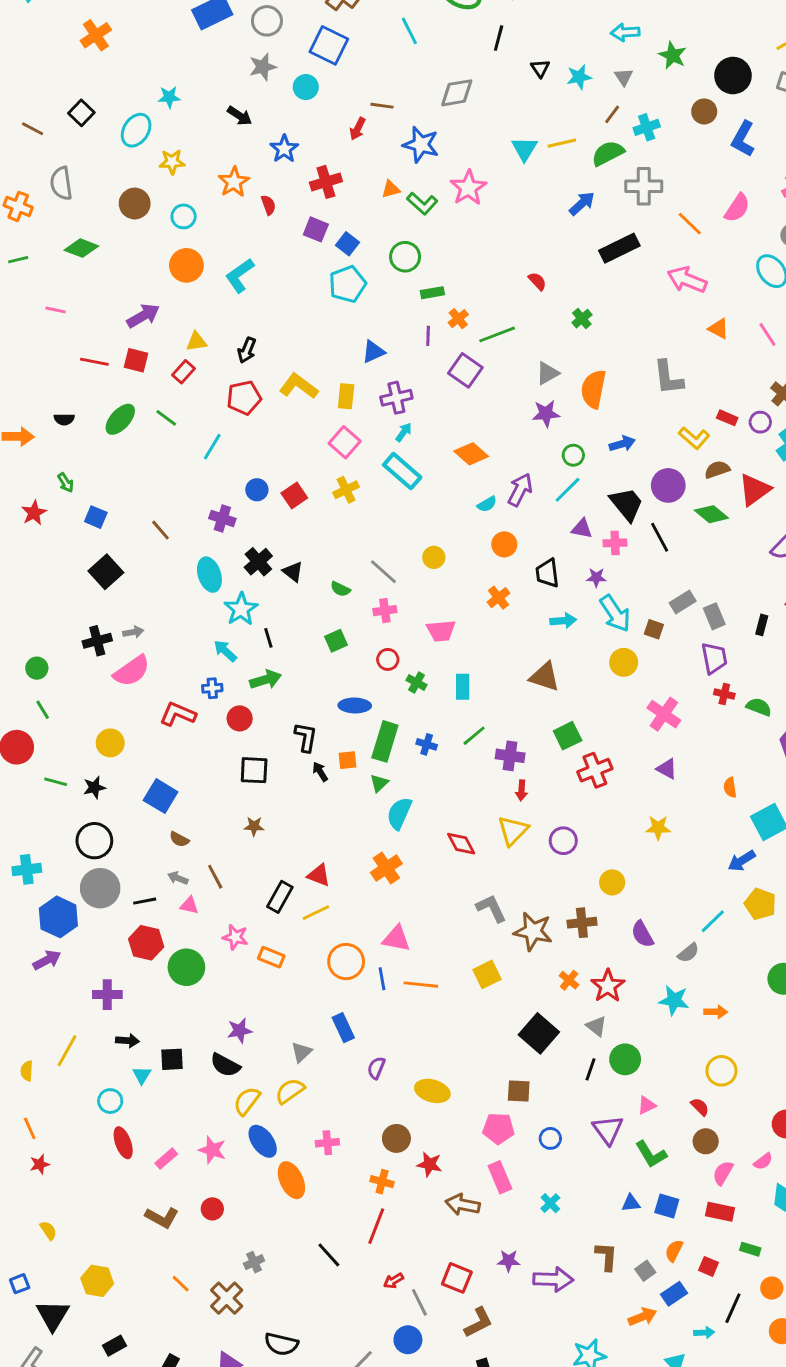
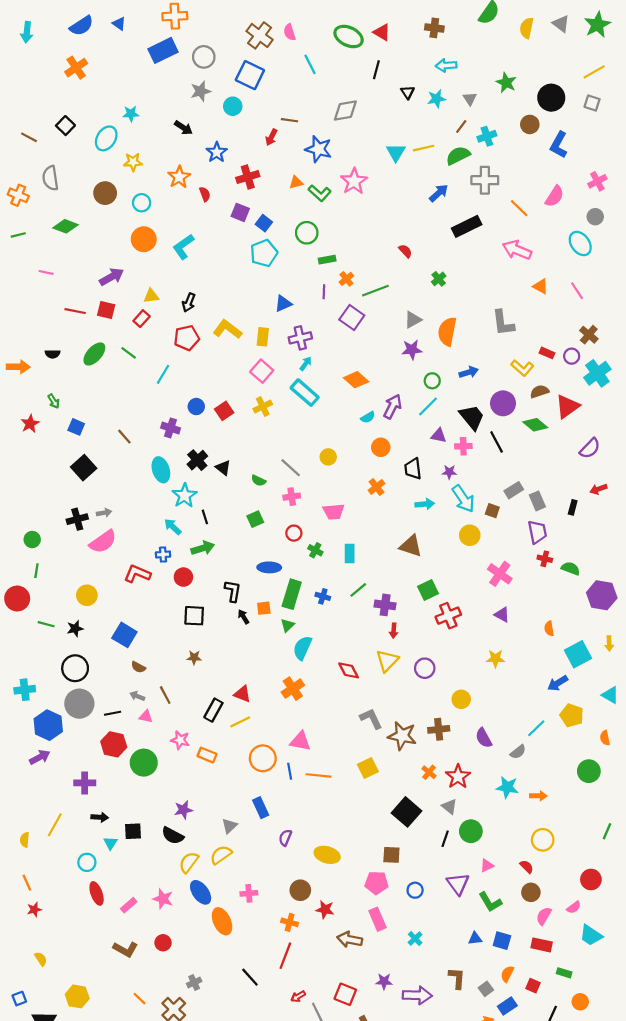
cyan arrow: (625, 32) -> (446, 65), moved
green line: (43, 710) -> (36, 571), turned 40

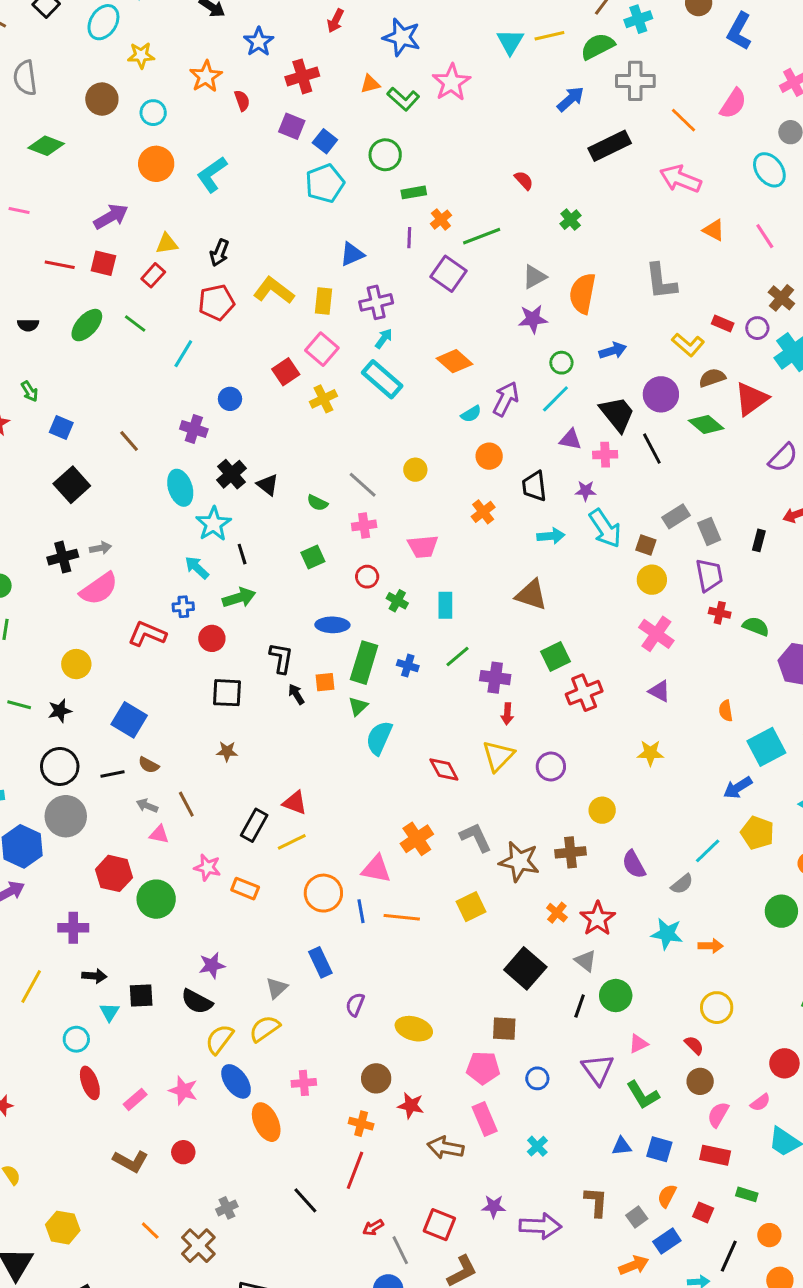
red square: (224, 411) -> (286, 372), moved
yellow circle: (470, 535) -> (652, 580), moved
orange cross: (293, 689) -> (417, 839), moved
black line: (113, 713) -> (112, 774), moved

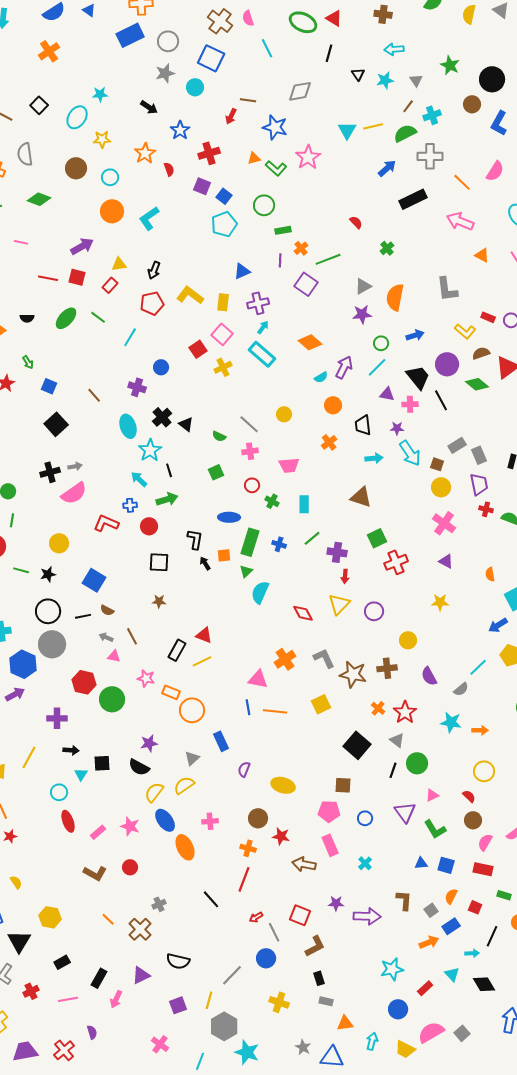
orange circle: (323, 893) -> (192, 710), moved

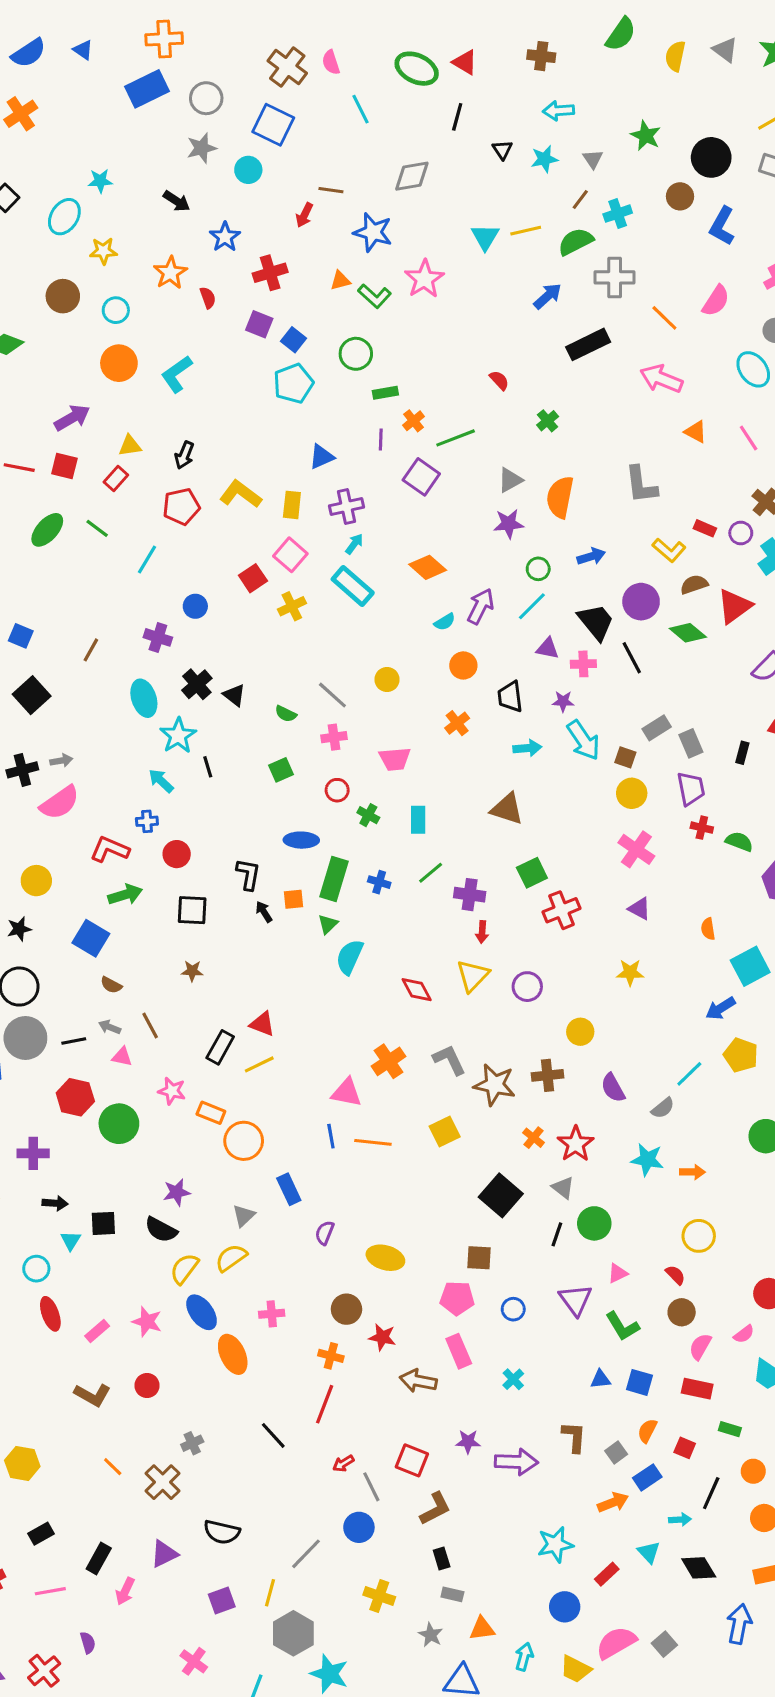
brown line: (94, 395) -> (91, 650), turned 70
green arrow: (167, 499) -> (125, 895), moved
black line: (83, 616) -> (74, 1041), moved
gray star: (303, 1047) -> (431, 1635), moved

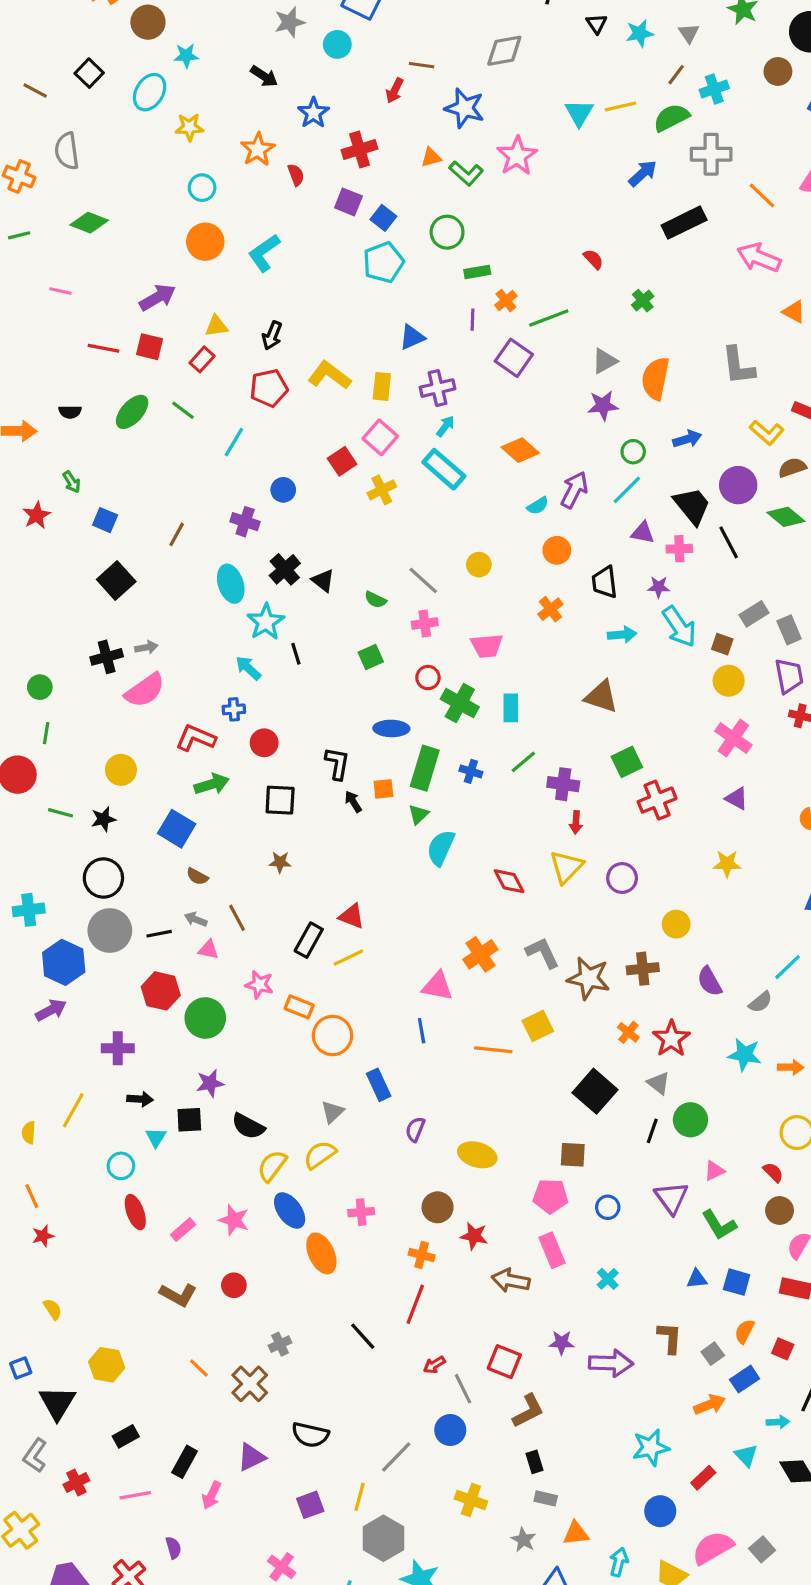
brown circle: (63, 296) -> (148, 22), moved
green cross: (368, 815) -> (460, 703), size x1.6
orange line: (373, 1142) -> (493, 1050), moved
purple star: (177, 1192) -> (210, 1083), moved

